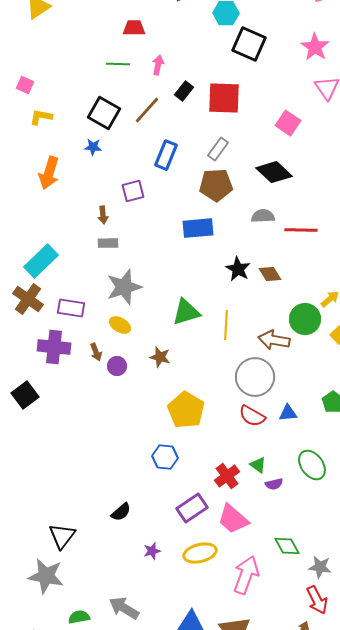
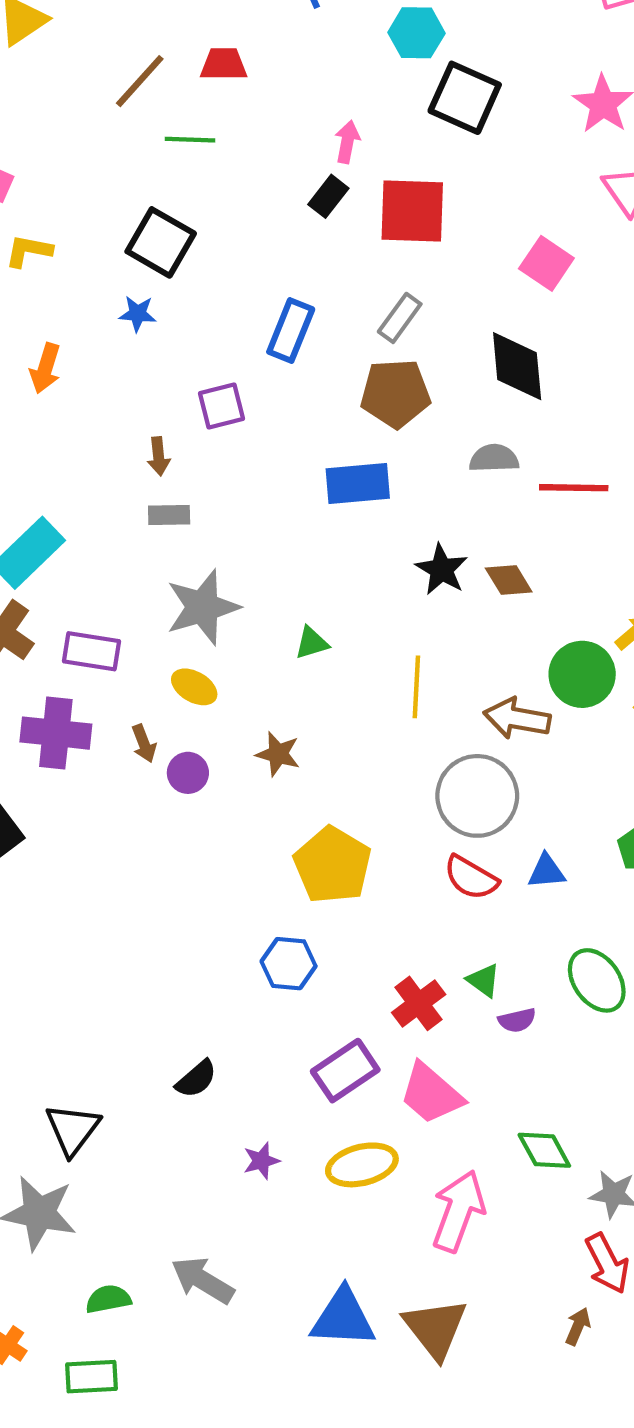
pink arrow: (158, 65) -> (347, 142), moved
brown line: (147, 110) -> (140, 81), moved
black diamond: (274, 172) -> (517, 366), turned 42
orange arrow: (49, 173) -> (45, 368), size x0.7
green triangle: (186, 312) -> (312, 643), moved, size x0.6

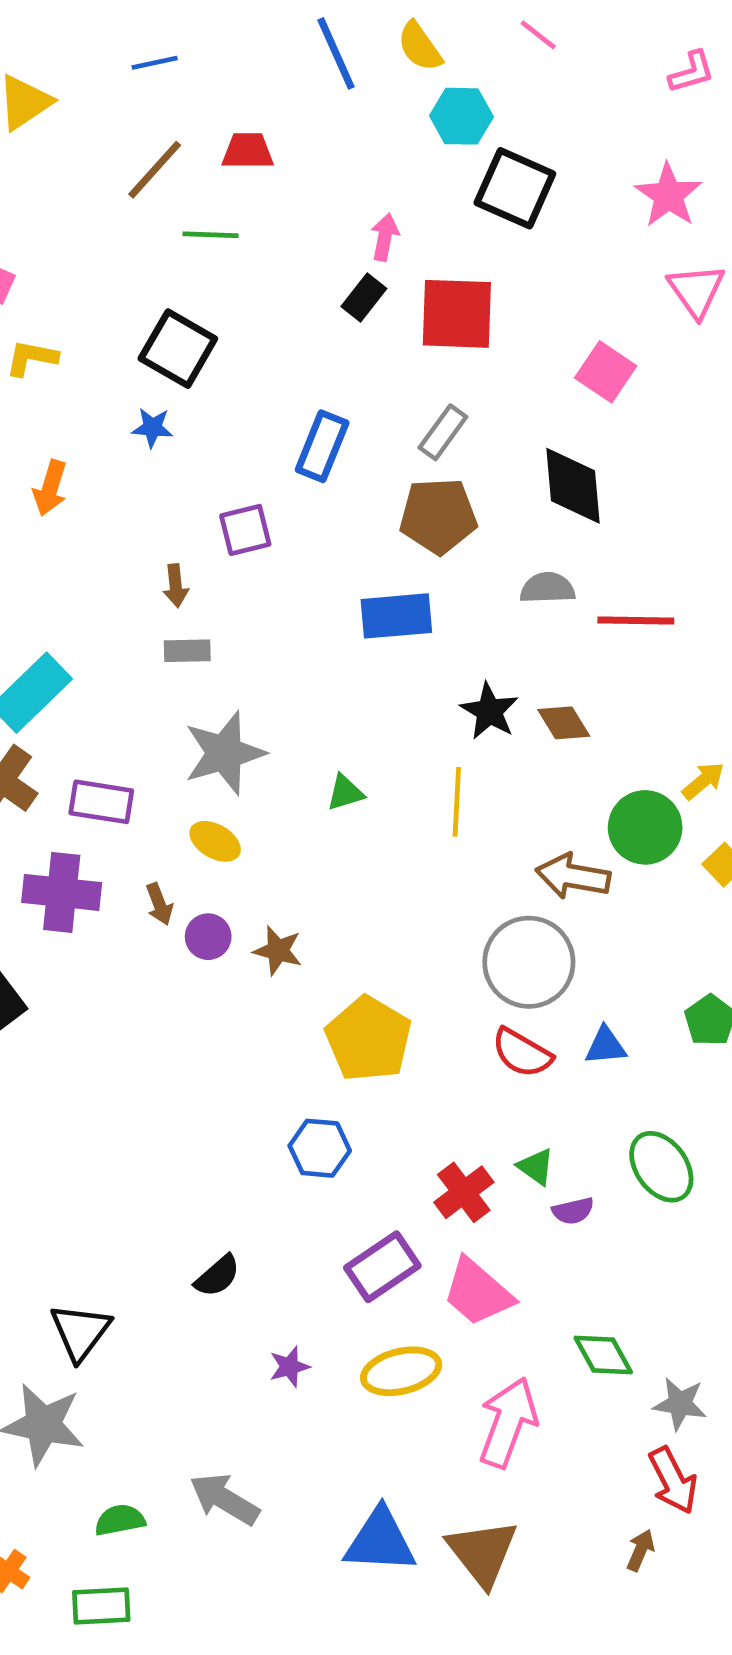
yellow line: (416, 687) -> (457, 802), moved
brown star: (278, 754) -> (278, 951), moved

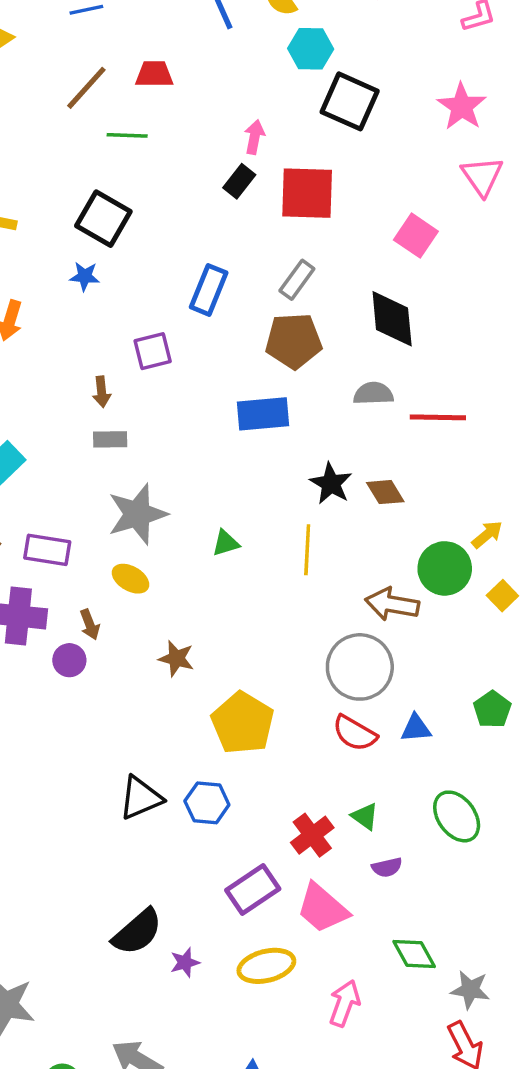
purple circle: (208, 937) -> (69, 660), moved
purple semicircle: (573, 1211) -> (387, 867), moved
black semicircle: (217, 1276) -> (137, 932), moved, size x1.5
black triangle: (80, 1332) -> (141, 798), moved, turned 30
pink arrow: (508, 1422) -> (345, 1003), size x0.7

